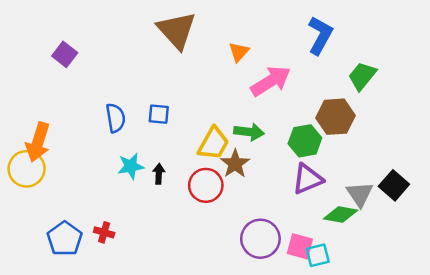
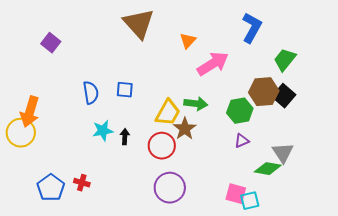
purple triangle: (308, 179) -> (242, 141), size x0.6
black square: (394, 185) -> (284, 96), moved
purple circle: (260, 239) -> (170, 188), moved

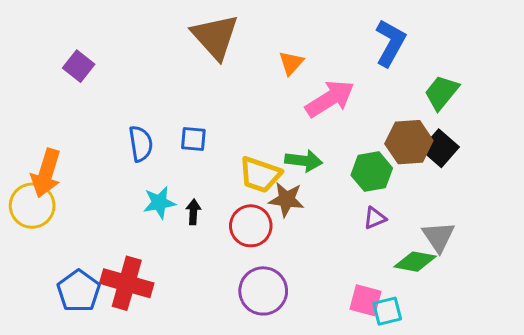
yellow trapezoid: (168, 113) -> (260, 175), turned 80
brown star: (185, 129) -> (286, 199), turned -30
red cross: (82, 183) -> (127, 283), size x2.0

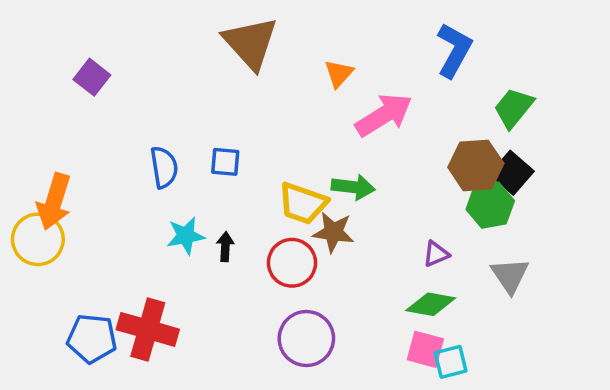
green hexagon: (372, 172) -> (490, 205), moved
green diamond: (415, 262) -> (431, 304), moved
blue pentagon: (79, 291) -> (92, 338), turned -30

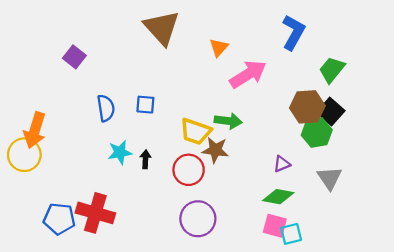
purple square: (92, 77) -> (74, 57), moved

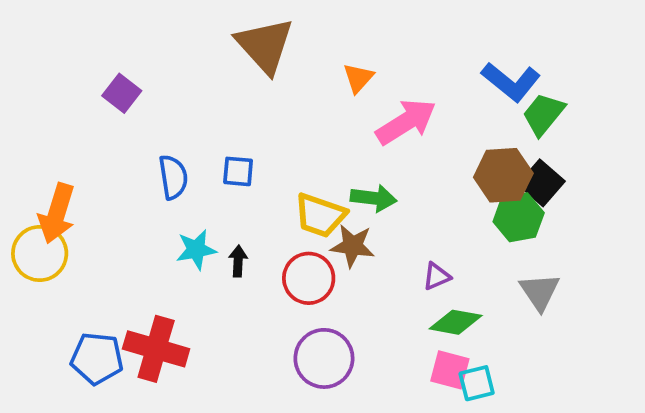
blue L-shape: (293, 32) -> (511, 82), moved, turned 100
purple triangle: (282, 164) -> (437, 276), moved

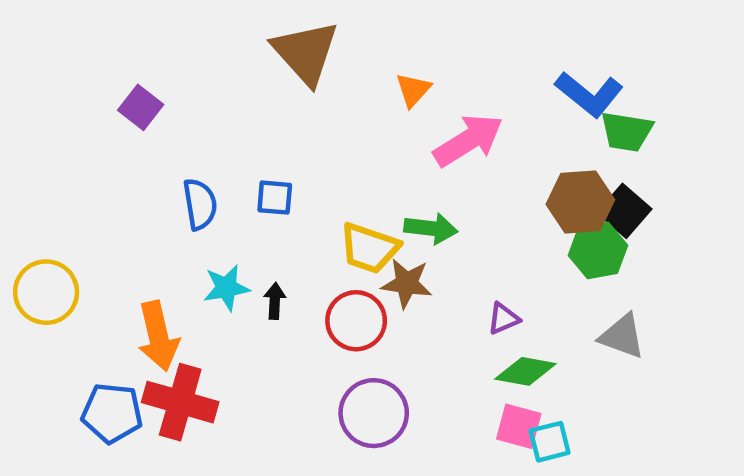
green trapezoid: (543, 114) -> (627, 132), turned -120
orange arrow: (57, 213) -> (158, 336), moved, turned -30
gray triangle: (540, 292) -> (622, 336), turned -36

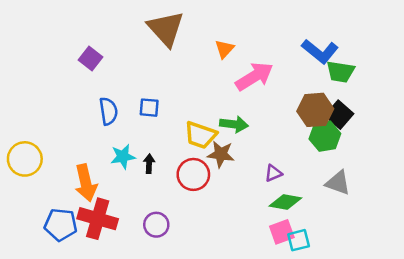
purple square: (141, 107) -> (91, 59), moved
purple circle: (374, 413) -> (156, 225), moved, size x0.7
pink square: (519, 426) -> (282, 232), turned -35

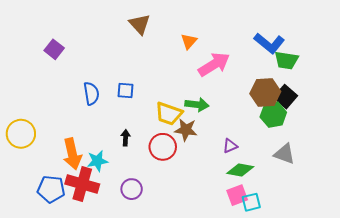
brown triangle: (166, 29) -> (140, 24), size x0.7
purple square: (91, 59) -> (54, 49), moved
cyan star: (123, 157) -> (97, 161), moved

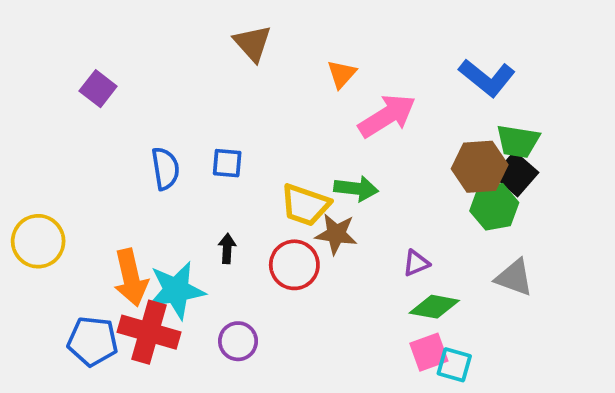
green trapezoid: (286, 60) -> (518, 141), moved
cyan star: (97, 161) -> (176, 290), size x1.5
cyan square: (251, 202) -> (454, 365), turned 30

